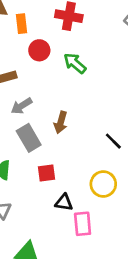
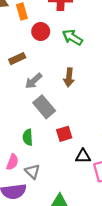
brown arrow: (61, 122) -> (69, 77), moved

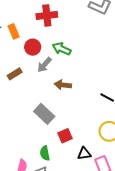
brown arrow: (69, 77) -> (63, 85), turned 98
gray arrow: (34, 81) -> (44, 65), moved
green semicircle: (28, 137) -> (45, 153), moved

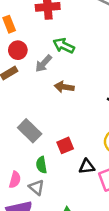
red circle: (33, 47) -> (18, 50), moved
gray rectangle: (44, 114) -> (30, 131), moved

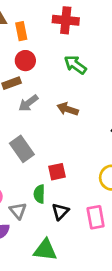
gray arrow: (44, 63) -> (28, 103), moved
green semicircle: (41, 165) -> (39, 194), moved
black triangle: (87, 166) -> (60, 212), moved, turned -49

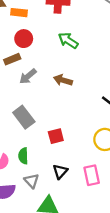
orange rectangle: (21, 31) -> (19, 13), turned -70
green semicircle: (39, 194) -> (23, 156), moved
gray triangle: (18, 211) -> (32, 181), moved

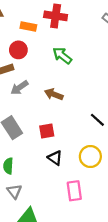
orange rectangle: (19, 13) -> (28, 27), moved
red square: (56, 136) -> (47, 131), moved
black triangle: (60, 172) -> (55, 158), moved, turned -42

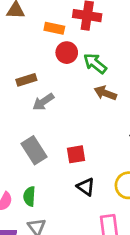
red circle: (18, 50) -> (67, 53), moved
brown arrow: (54, 94) -> (105, 93), moved

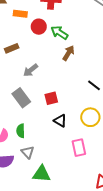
orange rectangle: (54, 28) -> (20, 14), moved
brown arrow: (105, 93) -> (68, 53), turned 105
gray arrow: (43, 102) -> (31, 70), moved

